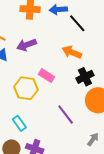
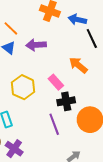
pink rectangle: (47, 76) -> (56, 82), moved
black cross: (85, 77) -> (66, 101), moved

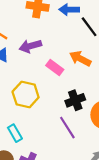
pink rectangle: (56, 82) -> (55, 67), moved

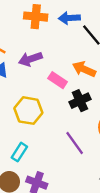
black cross: (75, 100) -> (80, 101), moved
cyan rectangle: (15, 133) -> (19, 152), turned 66

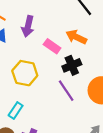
purple arrow: (30, 59) -> (28, 26), turned -60
purple line: (75, 143) -> (66, 91), moved

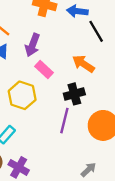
pink rectangle: (52, 46) -> (44, 69), moved
purple line: (66, 91) -> (64, 121), turned 40

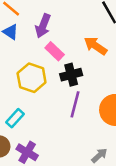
black cross: (74, 94) -> (71, 75), moved

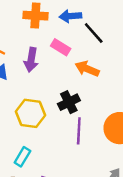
pink rectangle: (55, 51) -> (61, 47), moved

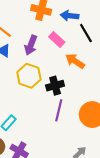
yellow hexagon: (31, 113) -> (29, 76), moved

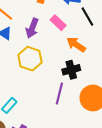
black cross: (55, 86) -> (71, 70), moved

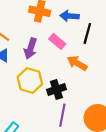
black line: (87, 17) -> (87, 33), turned 48
black cross: (71, 70) -> (56, 89), moved

